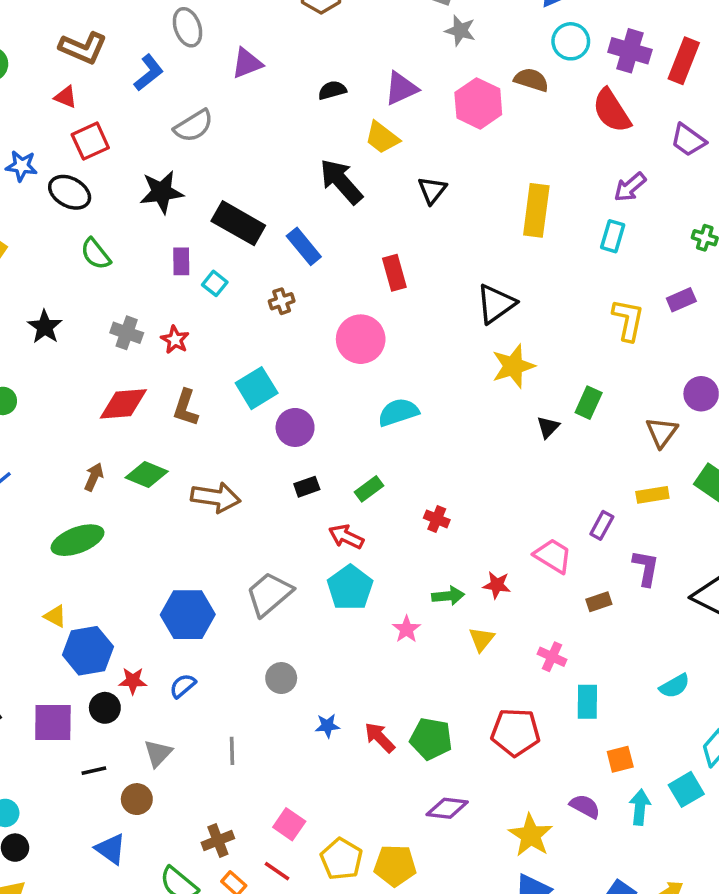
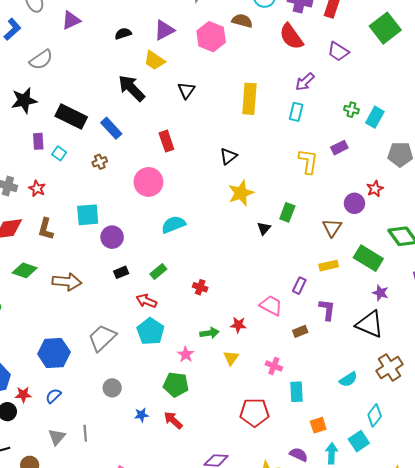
black triangle: (496, 304) -> (228, 156), size x0.7
cyan square: (257, 388) -> (88, 215), turned 30
green pentagon: (431, 739) -> (176, 385), moved
gray triangle: (158, 753) -> (57, 437), moved

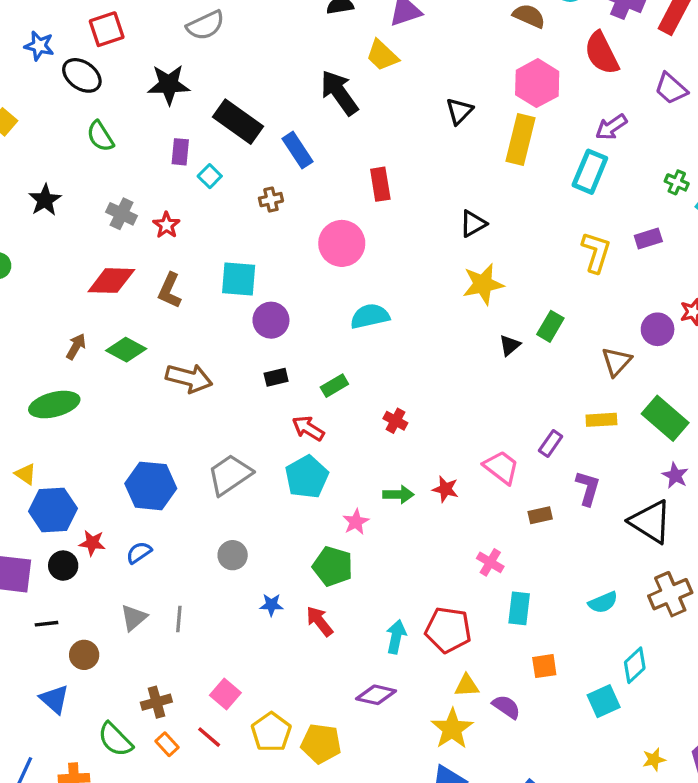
pink hexagon: (211, 37) -> (537, 83), moved
black triangle: (186, 90) -> (459, 111), moved
cyan rectangle: (296, 112) -> (590, 172), size x1.4
yellow triangle: (231, 358) -> (467, 686), moved, turned 42
cyan arrow: (332, 453) -> (396, 637), moved

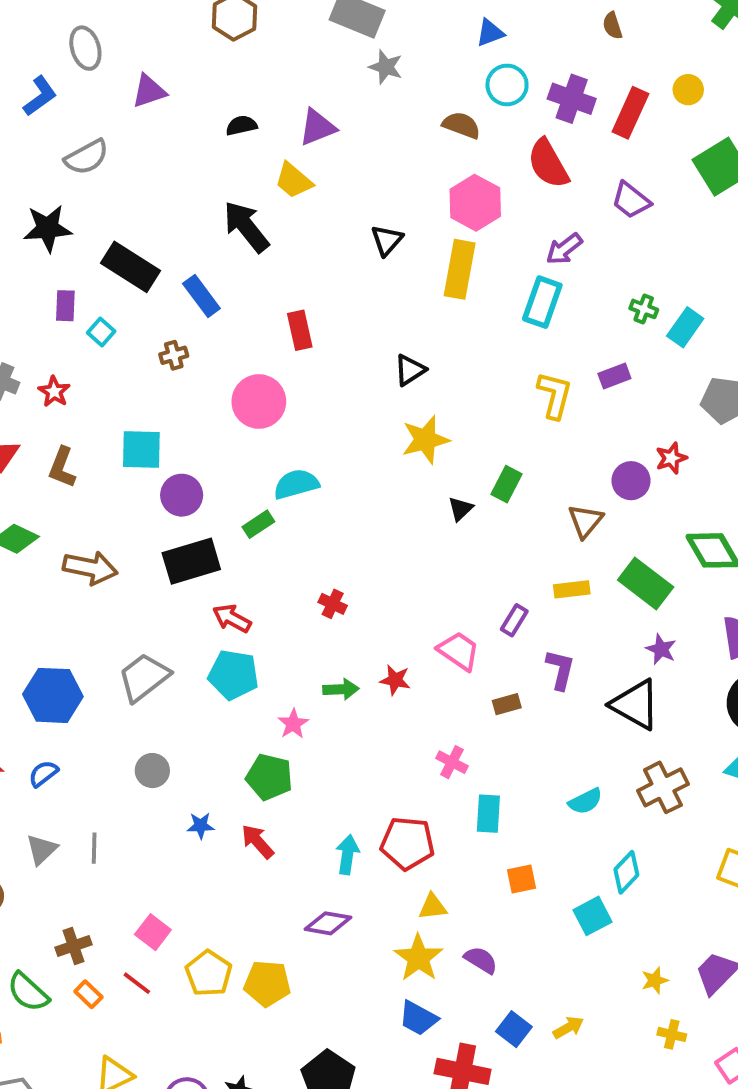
black rectangle: (276, 377) -> (191, 561), size x2.0
green rectangle: (334, 386) -> (258, 524), moved
cyan pentagon: (307, 477) -> (233, 675), turned -30
purple semicircle: (506, 707) -> (481, 960), moved

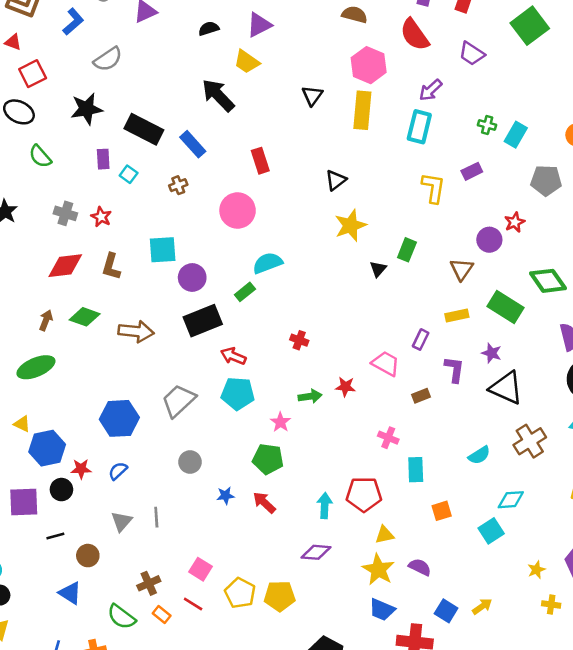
purple star: (661, 649) -> (492, 353), moved
cyan diamond: (626, 872) -> (511, 500), turned 48

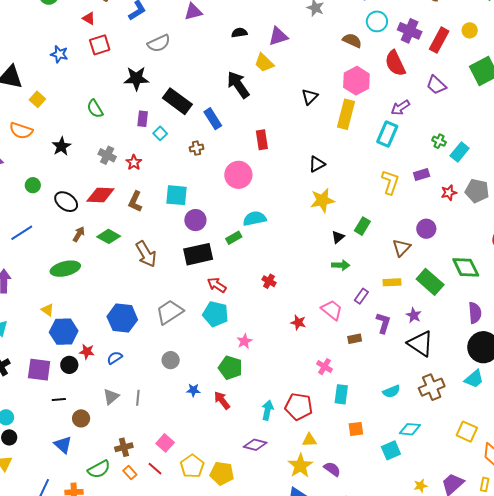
black ellipse: (19, 112) -> (66, 202), moved
red star: (515, 222) -> (449, 193), moved
brown arrow: (136, 331) -> (146, 254), turned 44
green arrow: (310, 396) -> (341, 265), moved
green semicircle: (121, 617) -> (99, 469), turned -75

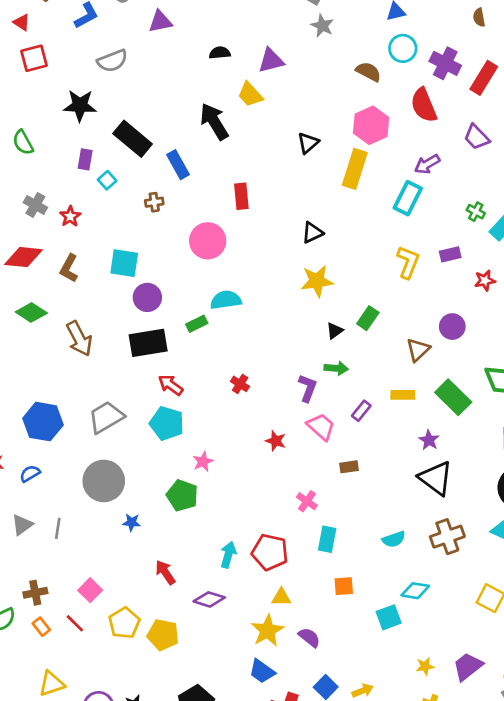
purple L-shape: (383, 323) -> (308, 388), moved
gray circle: (171, 360) -> (104, 481), size x1.8
red arrow: (222, 400) -> (165, 572), moved

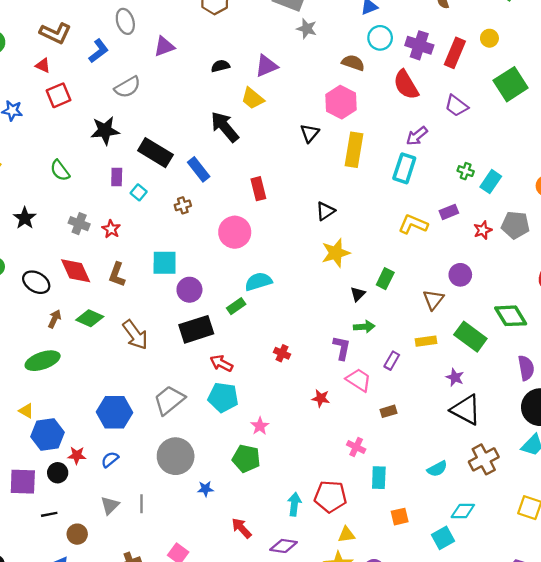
pink hexagon: (371, 125) -> (341, 102), moved
red diamond: (23, 257) -> (76, 271), turned 68
yellow L-shape: (408, 262) -> (413, 224), turned -80

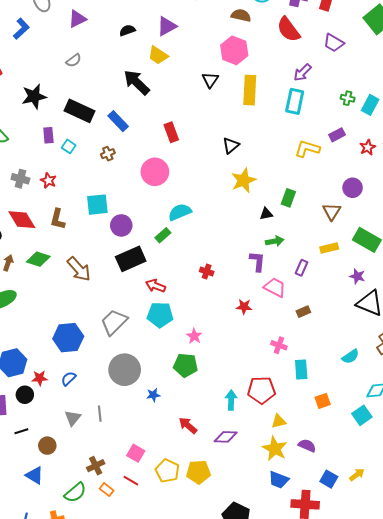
gray semicircle: (127, 87) -> (74, 60), moved, size x0.7
black triangle: (358, 294) -> (266, 214), turned 40

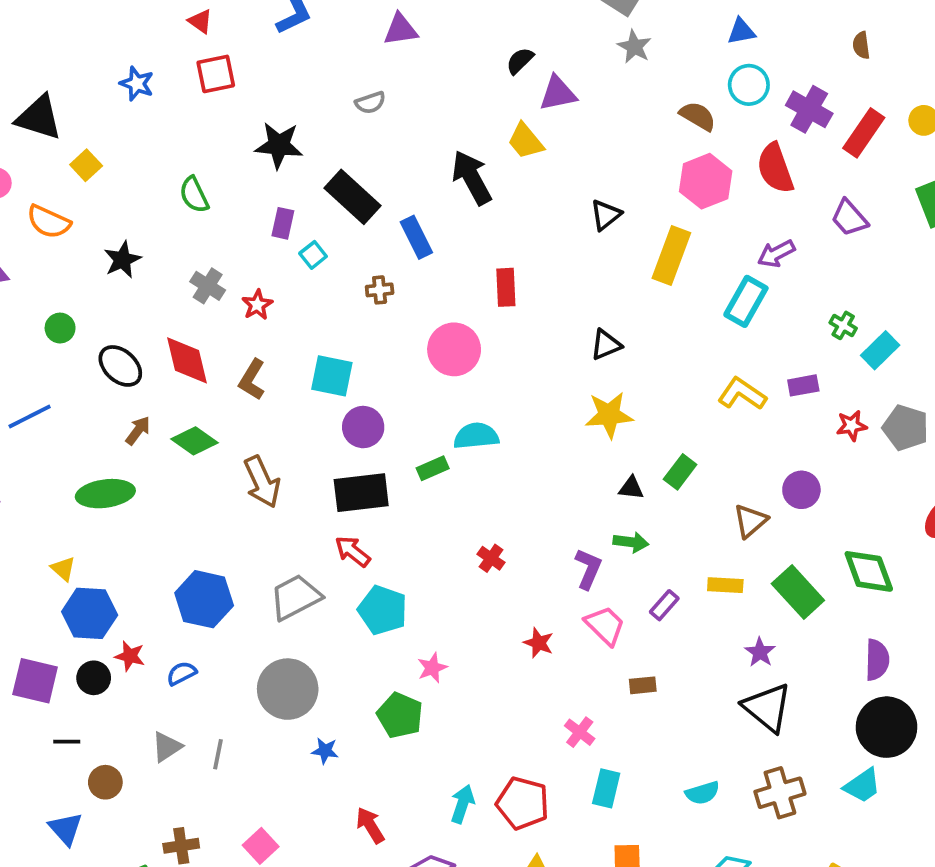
black semicircle: (127, 30) -> (520, 61), moved, turned -42
pink hexagon: (234, 50) -> (706, 181), moved
red arrow: (155, 286) -> (353, 551), moved

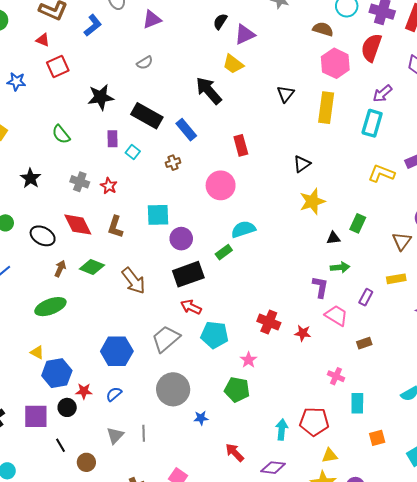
red semicircle: (775, 168) -> (371, 48), turned 52
red cross: (491, 558) -> (269, 322), moved, size x1.5
black line: (67, 742) -> (61, 445), turned 72

